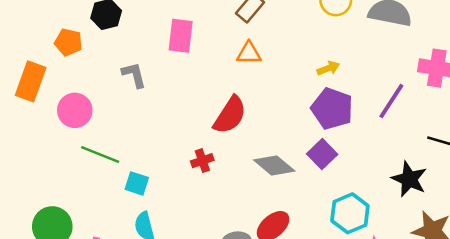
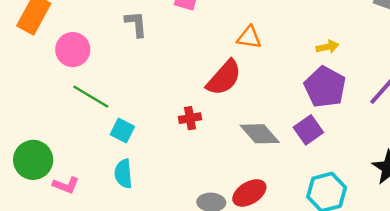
orange triangle: (249, 53) -> (249, 37), moved

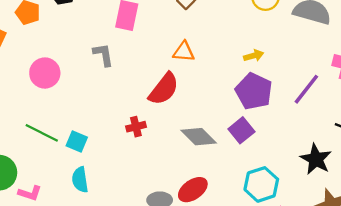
gray L-shape: (136, 24) -> (103, 55), moved
pink circle: (73, 50) -> (45, 73), moved
green line: (91, 97) -> (42, 133), moved

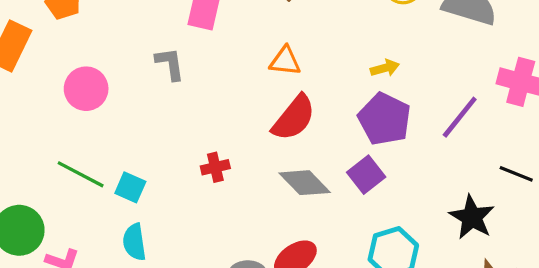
red semicircle: (164, 89) -> (294, 118), moved

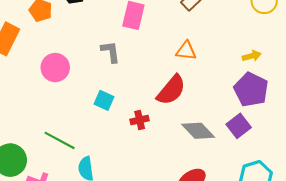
red semicircle: (294, 118) -> (171, 90), moved
green line: (81, 174) -> (60, 140), moved
cyan square: (130, 187) -> (104, 100), moved

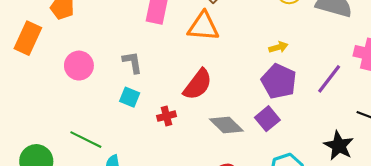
orange triangle: (186, 51) -> (203, 26), moved, size x1.5
gray L-shape: (111, 52) -> (132, 62), moved

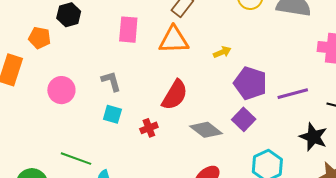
yellow arrow: (278, 47) -> (222, 52), moved
purple line: (329, 79) -> (293, 94), moved, turned 44

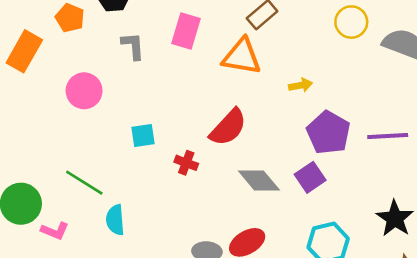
gray L-shape: (111, 81) -> (133, 46), moved
purple line: (293, 94) -> (388, 136), moved
cyan square: (112, 114) -> (143, 135), turned -36
red cross: (149, 128) -> (186, 163), turned 30

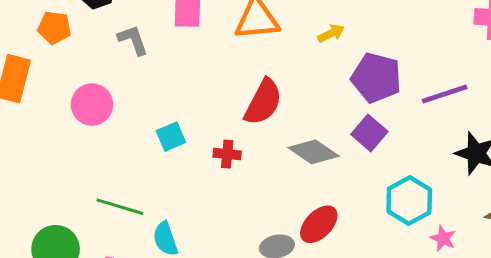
purple line: (388, 136) -> (445, 94), moved

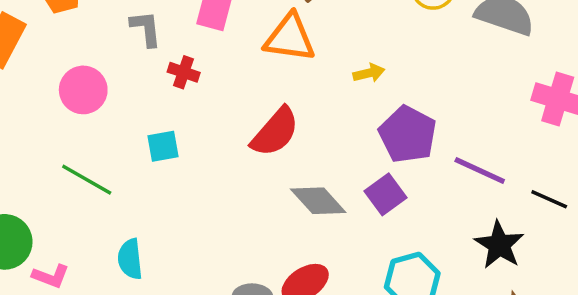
purple line: (445, 94) -> (480, 170), turned 30
red cross: (227, 154) -> (184, 72), moved
green line: (120, 207) -> (87, 180), moved

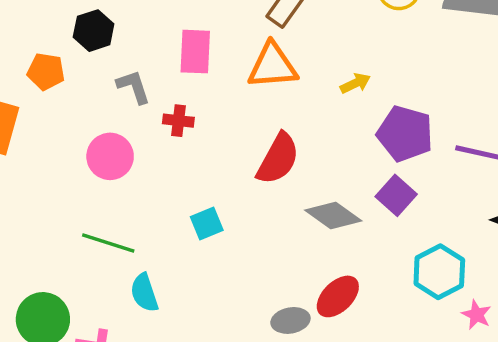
pink circle: (83, 90) -> (110, 156), moved
cyan square: (163, 146) -> (207, 224), moved
cyan semicircle: (130, 259) -> (144, 293), moved

